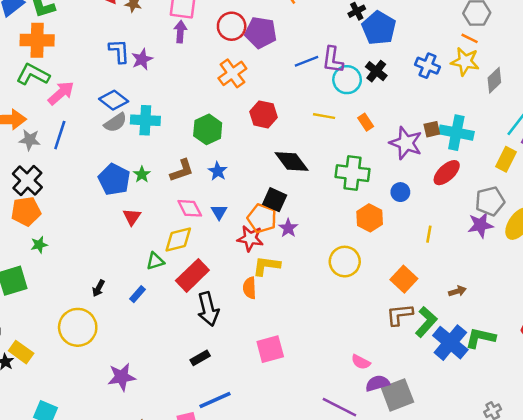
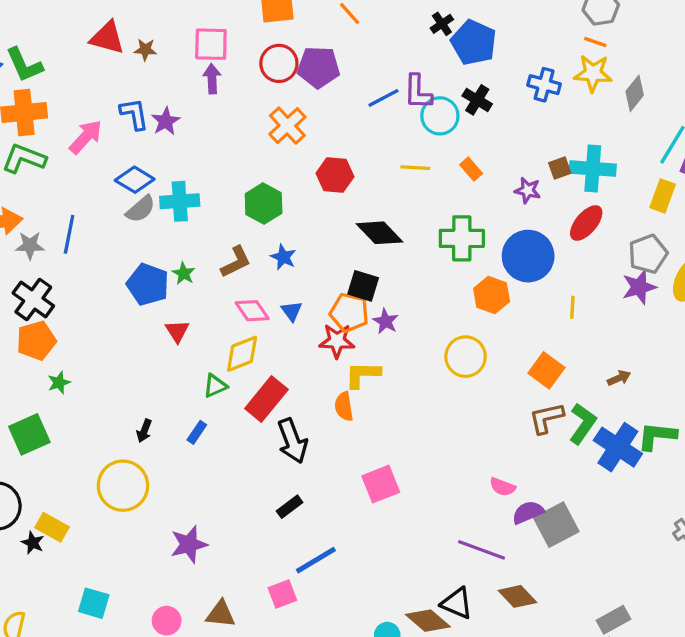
pink arrow: (61, 93) -> (86, 137), moved
purple star: (406, 143) -> (528, 190), size x0.6
blue circle: (400, 192) -> (528, 256), size x2.0

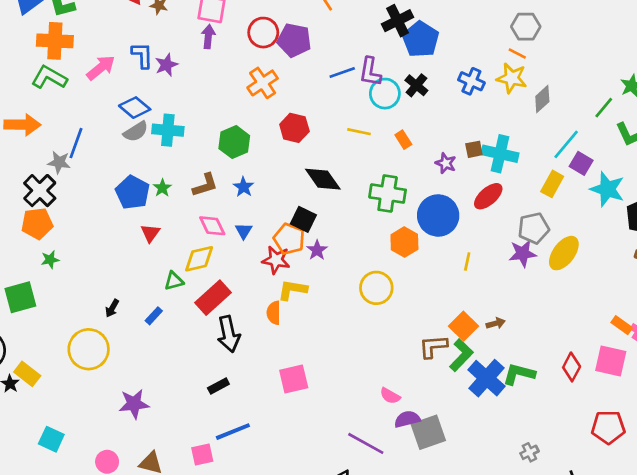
black cross: (442, 24) -> (398, 21), size x1.6
gray star: (30, 245) -> (59, 162), moved
orange square: (546, 370) -> (463, 326), moved

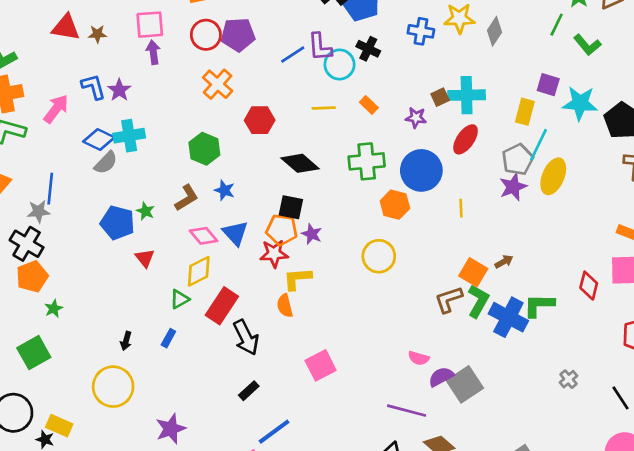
cyan cross: (168, 130) -> (129, 136), moved
cyan line: (566, 144) -> (538, 145), moved
blue triangle: (244, 231) -> (235, 233), size x1.5

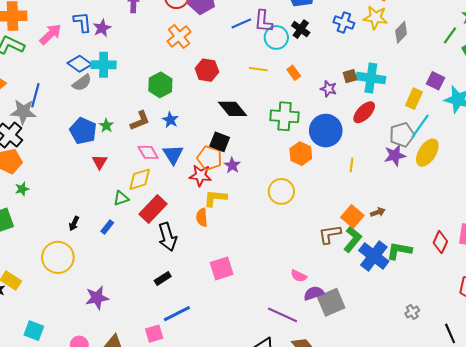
gray star: (38, 211) -> (23, 112), size x1.4

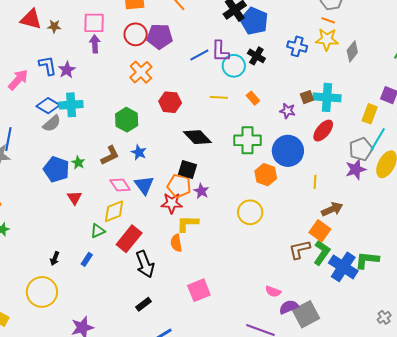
brown arrow: (378, 212) -> (332, 209), moved, size x1.5

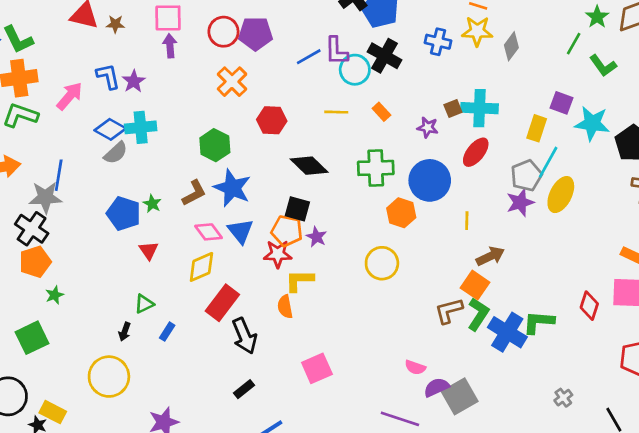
black cross: (256, 56) -> (384, 56), size x1.4
blue star: (139, 152) -> (232, 188), size x1.8
green triangle: (98, 231) -> (144, 304), moved

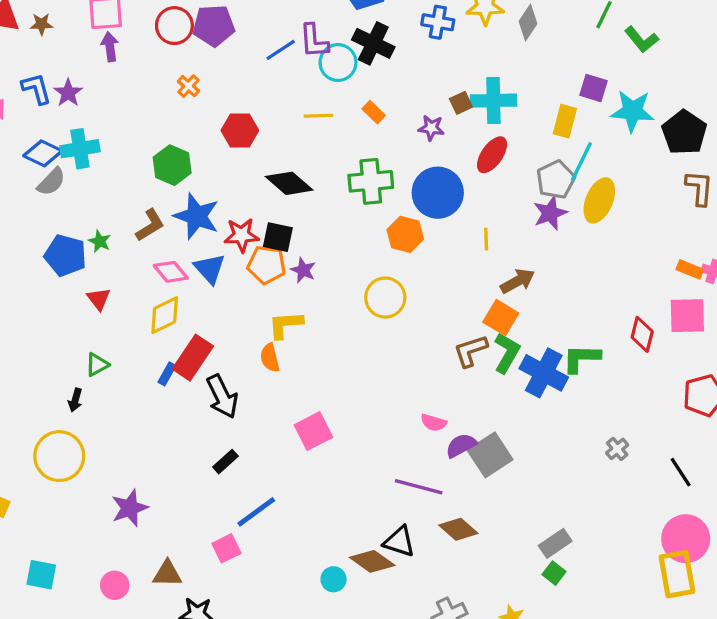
orange cross: (232, 82) -> (188, 86), size x0.6
red star: (278, 254) -> (241, 235), moved
blue rectangle: (167, 332) -> (167, 374), moved

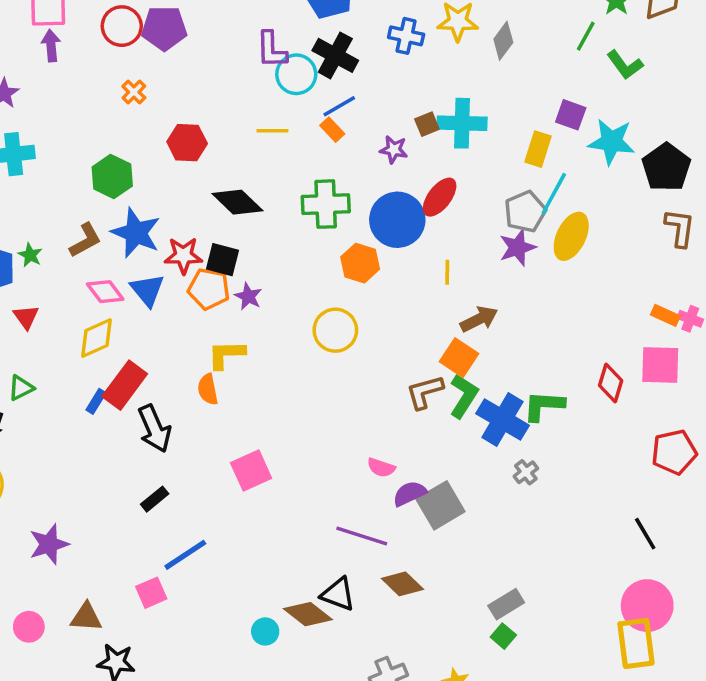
blue line: (281, 50) -> (339, 106), moved
red ellipse: (492, 155) -> (440, 197), moved
gray cross: (617, 449) -> (526, 472), moved

